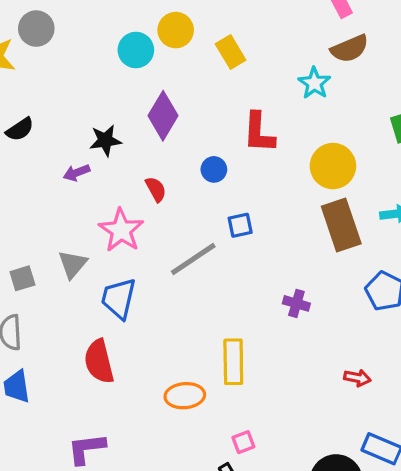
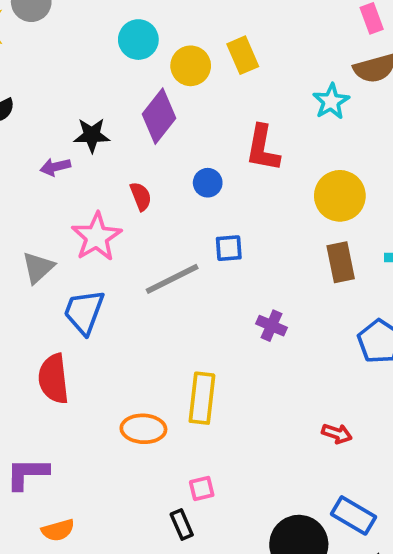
yellow circle: (176, 30) -> (191, 66), moved
brown rectangle: (341, 225) -> (341, 262), size x0.7
purple cross: (296, 303) -> (272, 326), moved

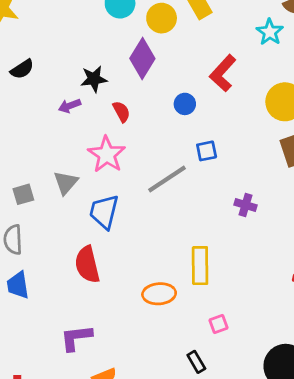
red L-shape: (263, 148) -> (223, 73), turned 39
red semicircle: (141, 196) -> (121, 112), moved
pink square: (202, 489) -> (218, 324), moved

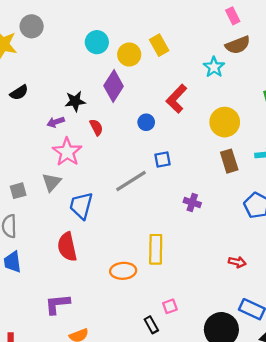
pink star: (107, 154) -> (67, 152), moved
pink square: (218, 324) -> (170, 306), moved

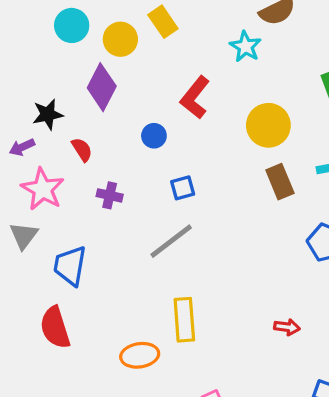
gray line: (131, 181) -> (171, 241), moved
purple cross: (192, 202) -> (110, 195), moved
red arrow: (237, 262) -> (287, 327), moved

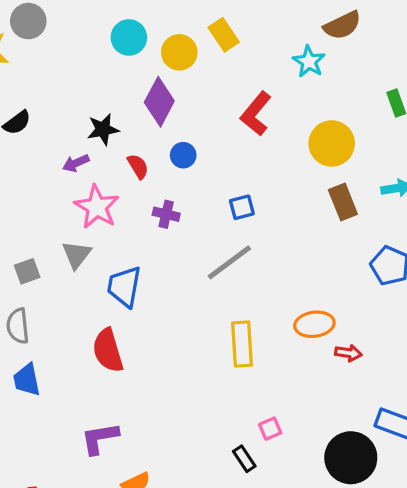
blue circle: (154, 136) -> (183, 155), moved
orange ellipse: (140, 355) -> (314, 324), moved

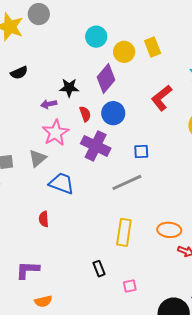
blue circle: (183, 155) -> (113, 113), size x1.5
purple cross: (166, 214) -> (96, 146), size x1.8
blue trapezoid: (124, 287) -> (62, 183), turned 88
red semicircle: (108, 350) -> (44, 219), size x0.6
black rectangle: (244, 459) -> (99, 269), moved

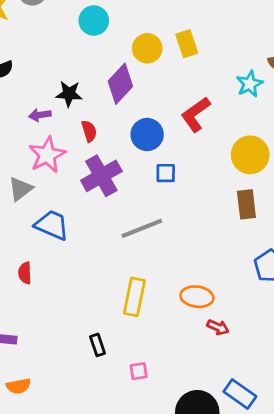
cyan circle: (96, 37) -> (94, 21), moved
blue circle: (113, 113) -> (147, 134), moved
purple cross: (96, 146) -> (101, 176), turned 32
blue square: (141, 151) -> (166, 173), moved

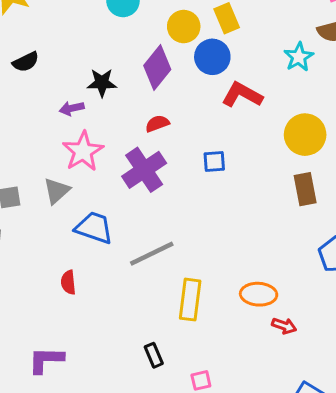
red L-shape: (196, 114) -> (242, 95), turned 69
red semicircle: (89, 131) -> (157, 124), moved, turned -90
blue circle: (147, 134) -> (212, 57), moved
gray line: (142, 228) -> (152, 254), moved

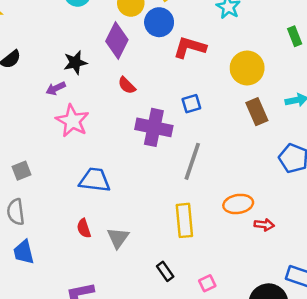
red semicircle: (157, 124) -> (127, 85), turned -102
blue square: (214, 161) -> (191, 104), moved
purple cross: (144, 170) -> (154, 127), moved, turned -32
gray triangle: (57, 191) -> (118, 238), moved
gray line: (152, 254) -> (192, 161), moved, turned -33

